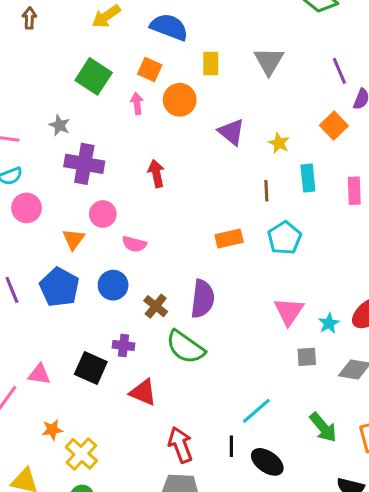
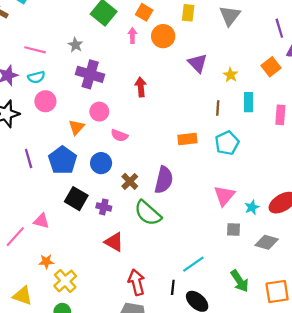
black square: (91, 368) -> (76, 199), moved

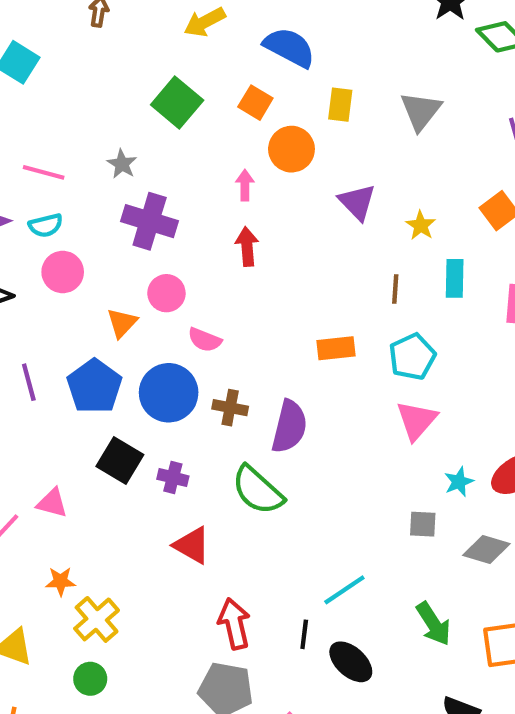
pink arrow: (132, 35) -> (245, 185), moved
blue circle: (101, 163) -> (169, 393), size x1.4
brown cross: (130, 181) -> (230, 408), moved, turned -35
pink triangle: (224, 196) -> (416, 420), moved

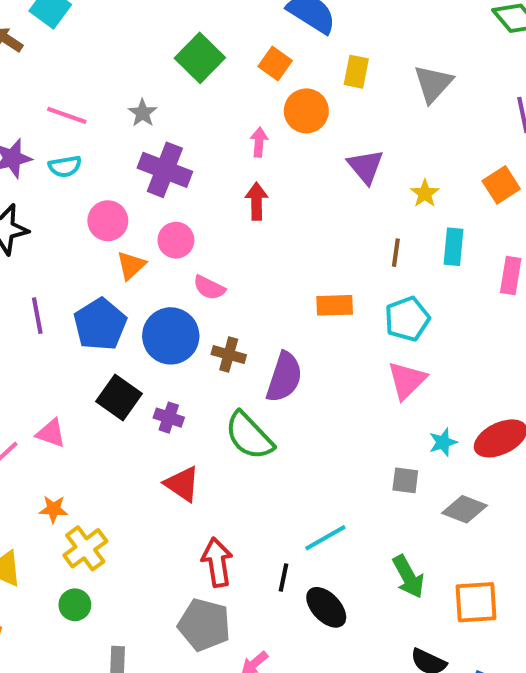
pink circle: (63, 272) -> (108, 221), moved

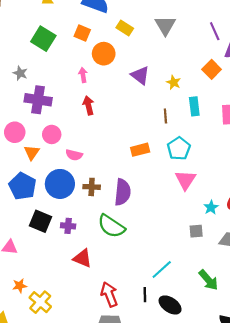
yellow rectangle: (356, 72) -> (125, 28), turned -56

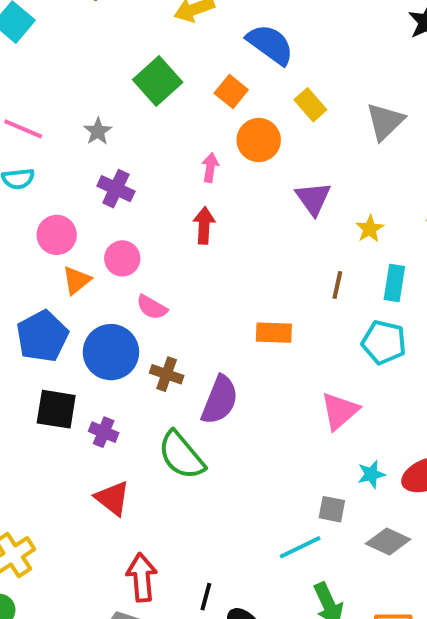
purple cross: (38, 100) -> (116, 189), size x0.7
cyan pentagon: (179, 148) -> (384, 342), moved, turned 30
black square: (40, 221) -> (56, 409), turned -30
cyan line: (162, 270) -> (300, 547), moved

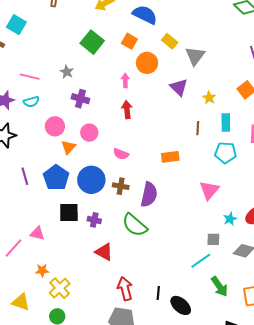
gray triangle: (385, 122) -> (195, 56), moved
pink semicircle: (152, 307) -> (121, 154), moved

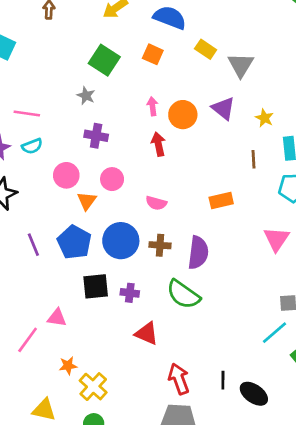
orange circle: (147, 63) -> (183, 115), moved
gray star: (67, 72) -> (86, 96), moved

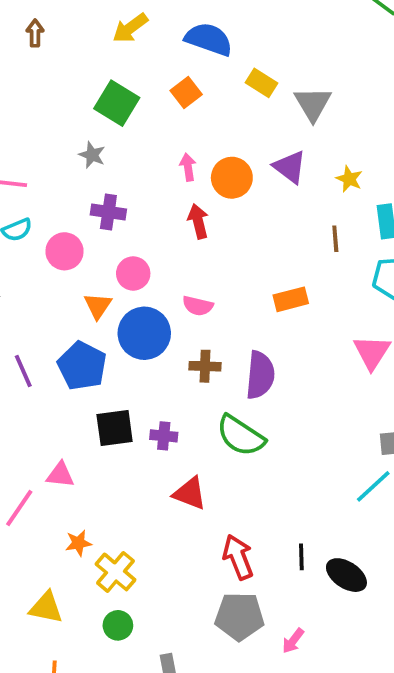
orange square: (153, 54) -> (186, 93), turned 30
pink circle: (66, 175) -> (65, 251), moved
blue circle: (121, 241) -> (144, 333), moved

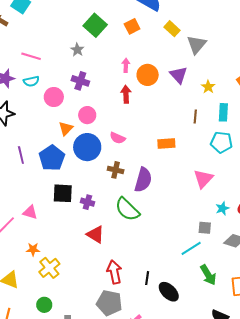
green circle: (118, 625) -> (44, 305), moved

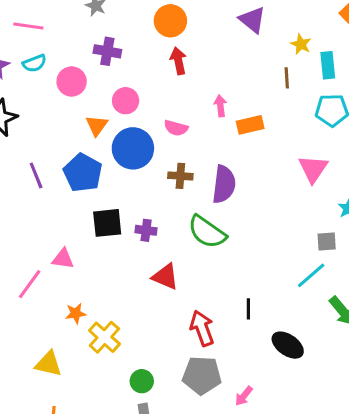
pink arrow: (126, 65) -> (220, 106), moved
orange circle: (148, 75) -> (170, 21), moved
yellow star: (208, 87) -> (301, 44), moved
black line: (147, 278) -> (248, 309), moved
green circle: (44, 305) -> (142, 381), moved

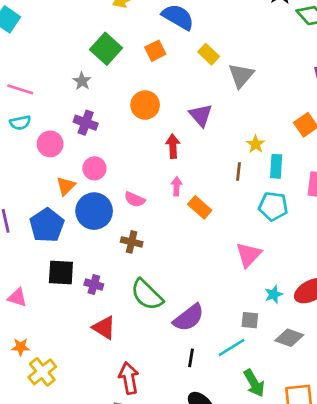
purple triangle: (252, 20) -> (201, 115), moved
red arrow: (178, 61) -> (173, 146), moved
orange rectangle: (250, 125) -> (200, 207), turned 45
purple semicircle: (224, 184) -> (189, 318), moved, turned 36
black line: (248, 309) -> (191, 358), moved

